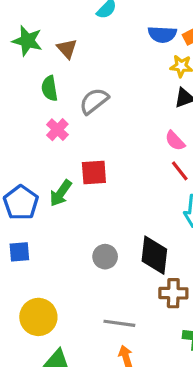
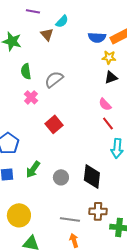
brown triangle: (67, 49) -> (47, 34), moved
red square: (94, 172) -> (54, 124), turned -36
green arrow: (61, 193) -> (33, 169), moved
brown cross: (173, 293) -> (98, 211), moved

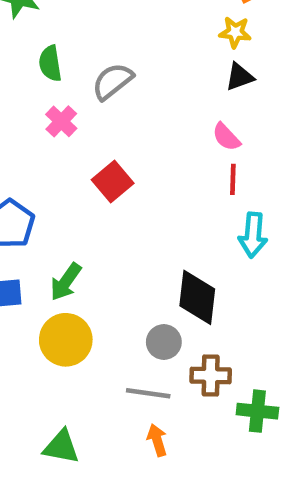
red line: (108, 123) -> (233, 179), turned 40
gray circle: (61, 177) -> (164, 342), moved
yellow circle: (19, 215) -> (66, 340), moved

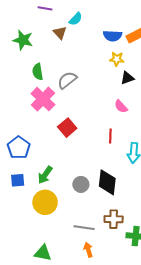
yellow star: (235, 32) -> (117, 59), moved
pink cross: (61, 121) -> (43, 99), size x1.6
red line: (233, 179) -> (110, 136), moved
gray circle: (164, 342) -> (81, 184), moved

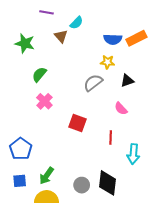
yellow star: (117, 59) -> (108, 62), moved
green semicircle: (38, 72) -> (39, 74), turned 49
gray semicircle: (67, 80) -> (93, 83), moved
pink cross: (43, 99) -> (44, 101), size x0.7
red square: (67, 128) -> (78, 123), moved, turned -30

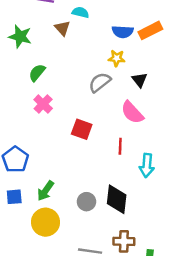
cyan semicircle: (76, 23) -> (80, 12), turned -120
black triangle: (127, 81) -> (140, 80), turned -48
pink semicircle: (121, 109) -> (132, 112), size x1.5

